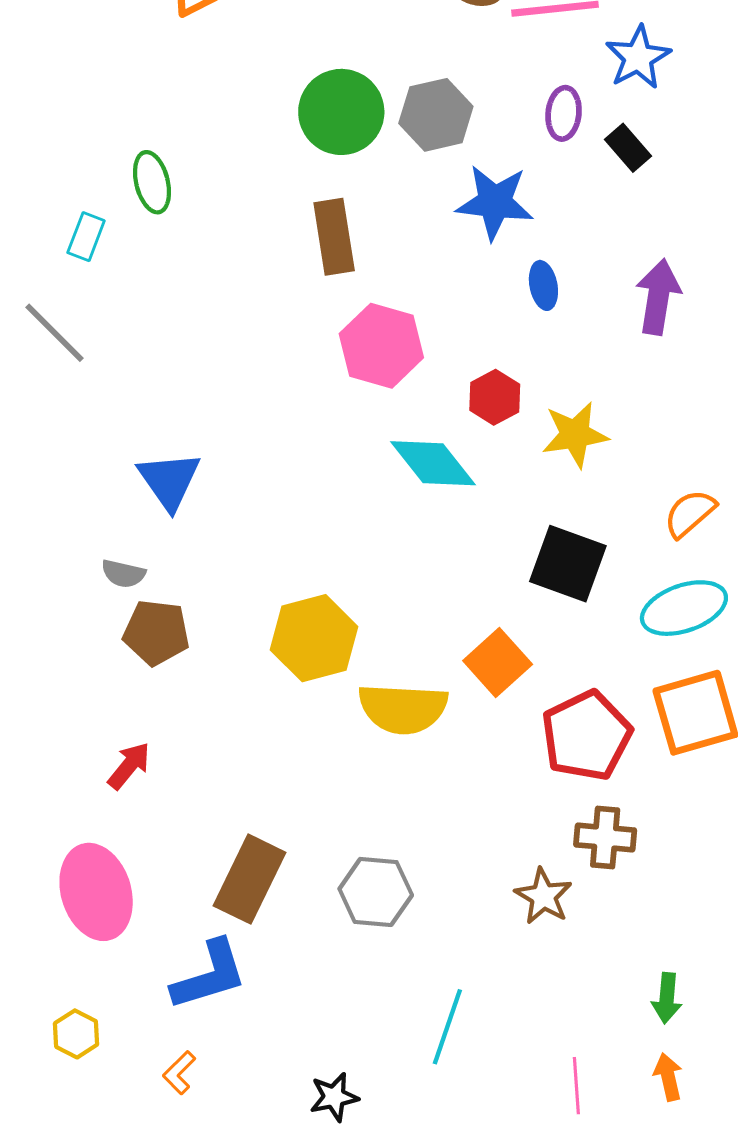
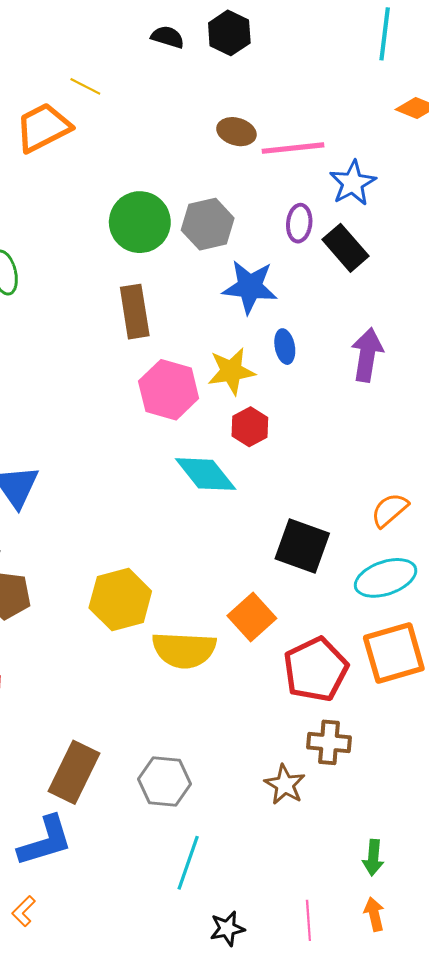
black rectangle: (628, 148) -> (345, 248), size x1.4
yellow star: (575, 435) -> (231, 371), moved
cyan line: (447, 1027) -> (188, 863), moved
black star: (334, 1097) -> (227, 929), moved

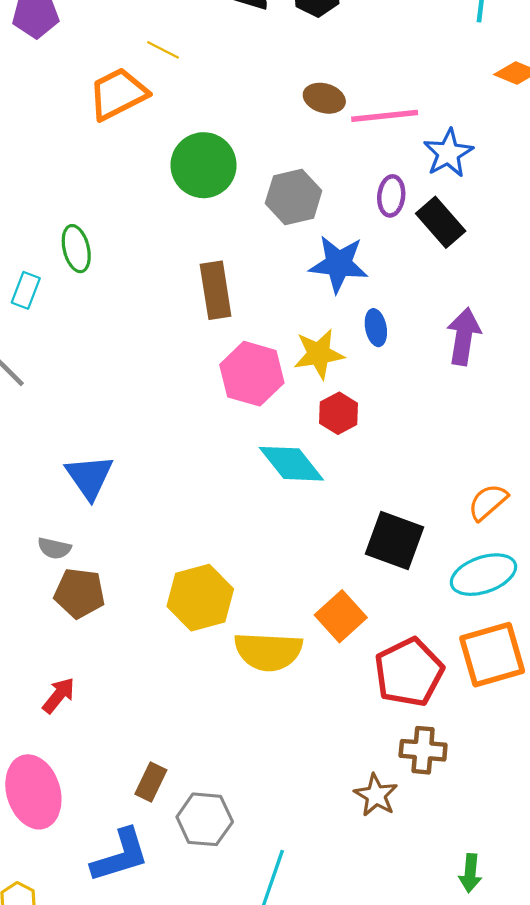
green circle: (140, 222) -> (204, 165), moved
brown rectangle: (74, 772) -> (151, 782), size x0.6
gray hexagon: (164, 782) -> (205, 819), moved

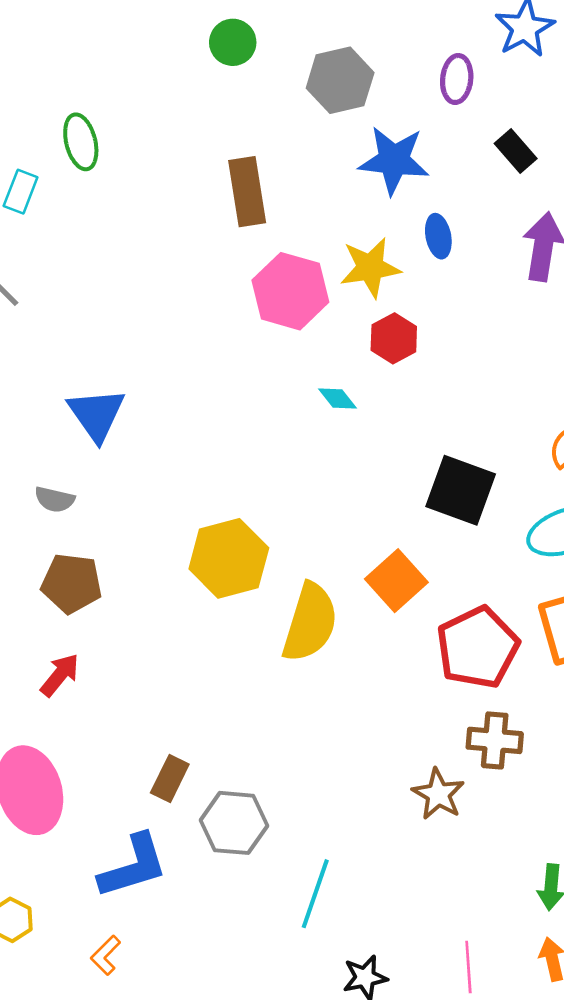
green circle: (204, 165) -> (233, 42), size x0.6
black rectangle: (441, 222) -> (516, 151), moved, size x0.7
cyan diamond: (291, 464) -> (337, 399), size x0.5
brown pentagon: (80, 593) -> (72, 583), moved
yellow semicircle: (268, 651) -> (310, 623), turned -76

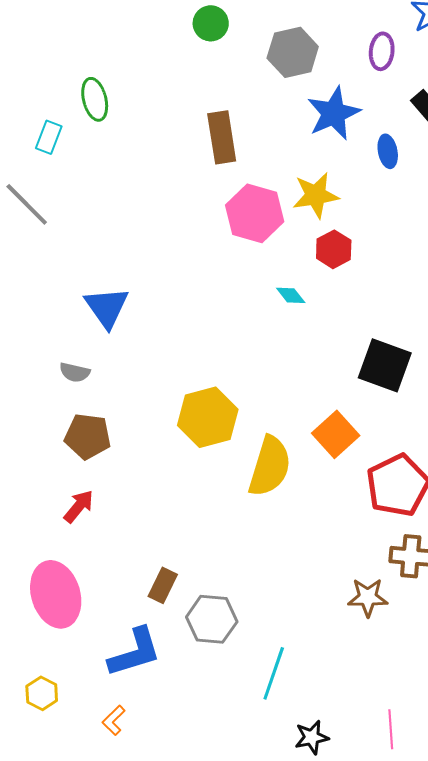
blue star: (394, 160) -> (334, 113), turned -30
blue ellipse: (438, 236) -> (388, 151), moved
brown star: (438, 794) -> (368, 597), turned -30

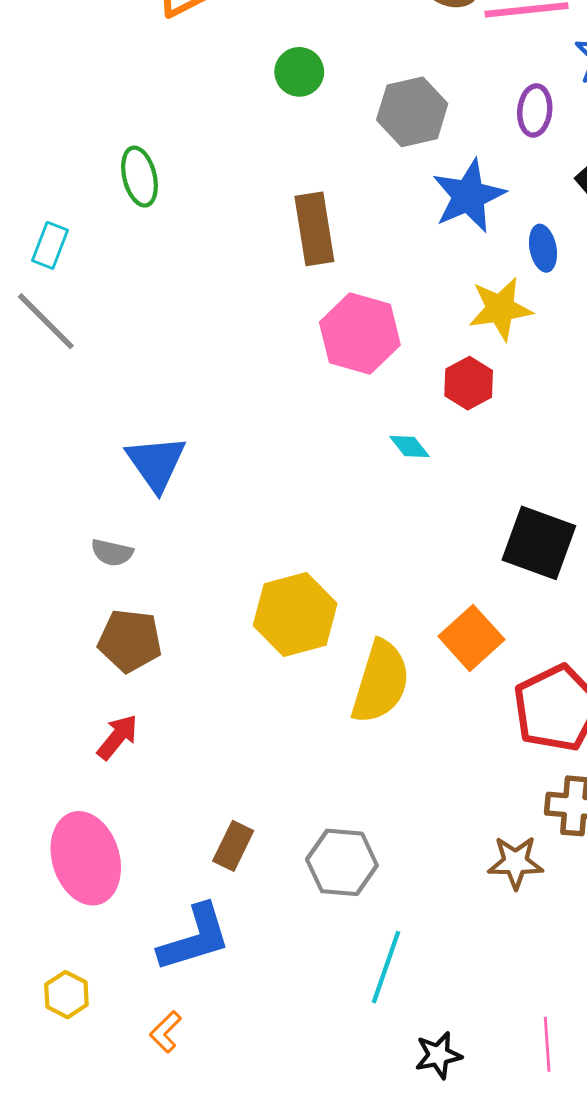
cyan rectangle: (49, 137) -> (50, 245), moved
yellow star: (316, 195) -> (500, 309), moved
gray hexagon: (212, 619) -> (342, 862), moved

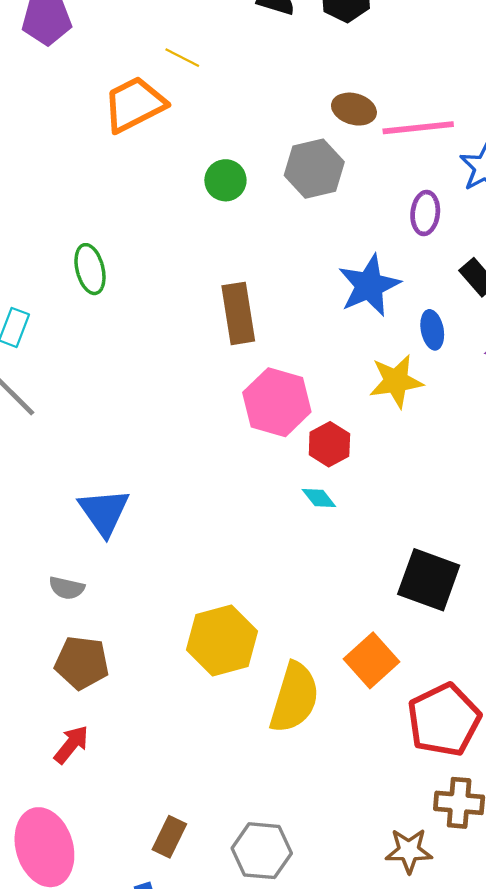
gray hexagon: (412, 112) -> (314, 169), moved
red hexagon: (469, 383) -> (329, 444), moved

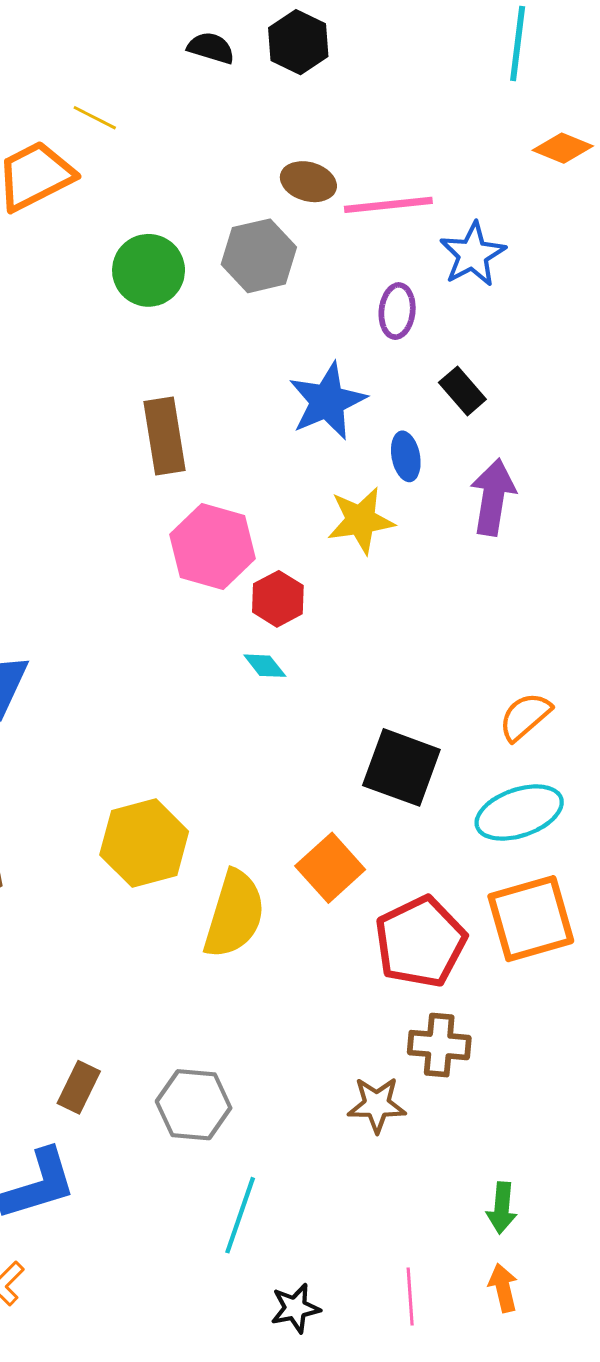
green circle: (225, 180) -> (149, 270), size x1.4

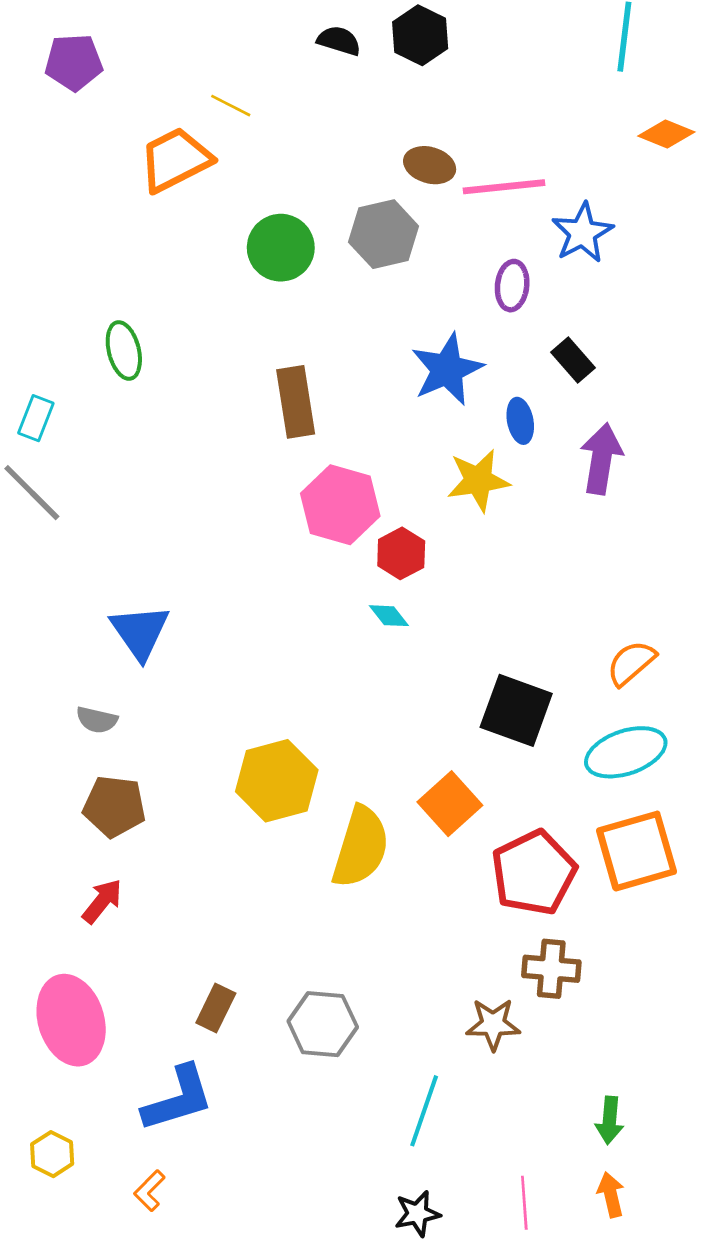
cyan line: (240, 1215) -> (424, 1111), moved

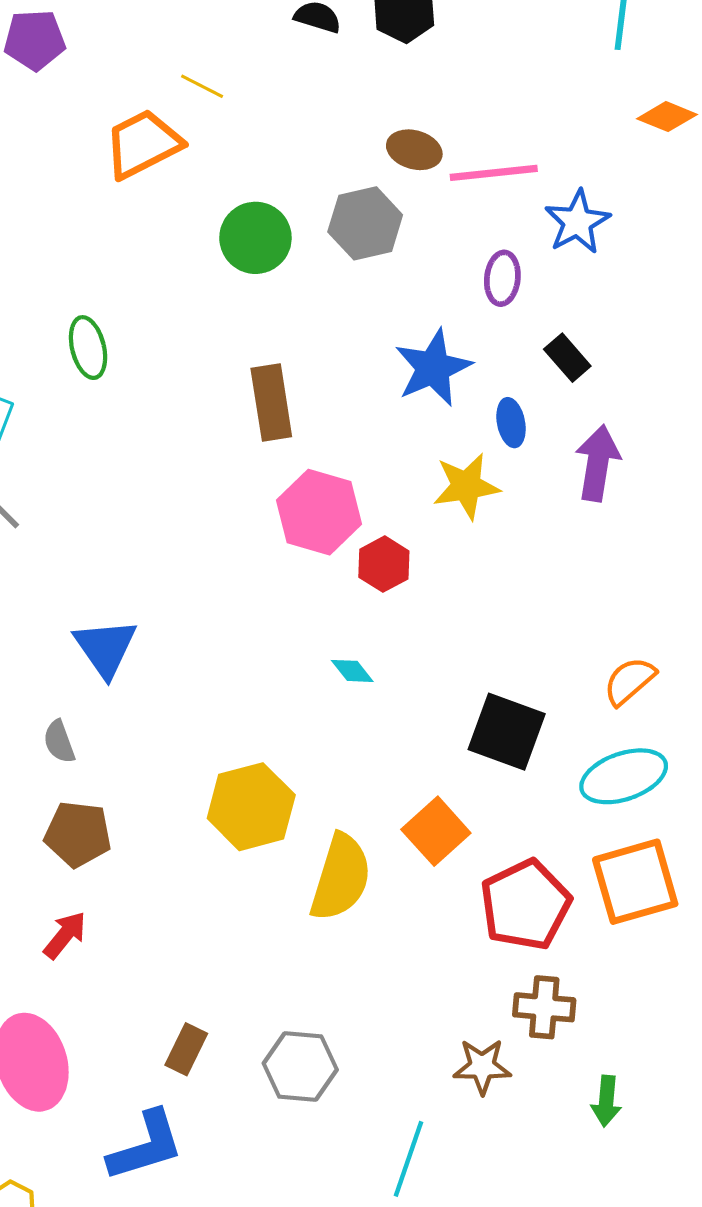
cyan diamond: (389, 616) -> (352, 671), moved
gray semicircle: (97, 720) -> (59, 742), turned 57
green arrow: (610, 1120) -> (606, 1101), moved

